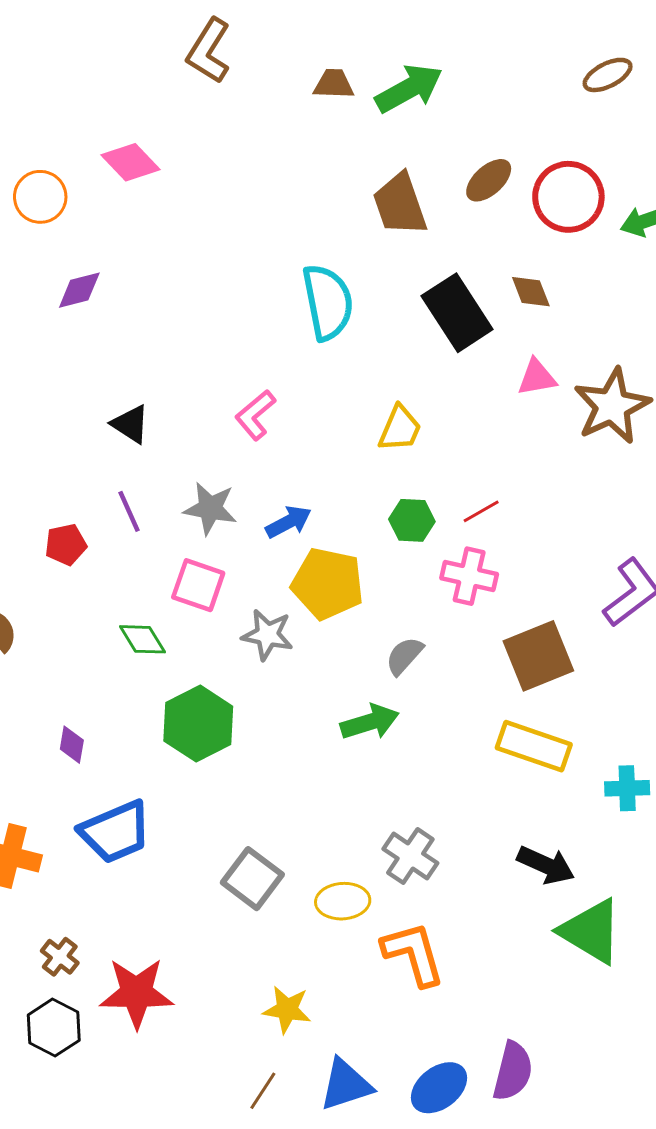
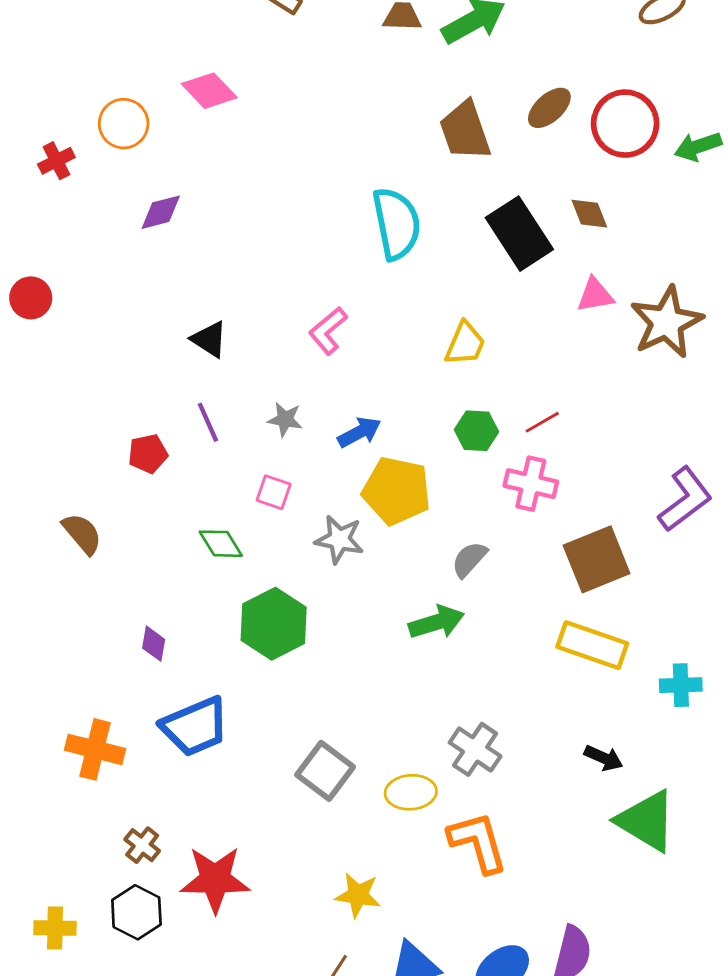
gray star: (210, 508) -> (285, 419), size x0.7
pink square: (198, 585) -> (274, 492), size x0.7
black arrow: (546, 865) -> (604, 758), size x0.7

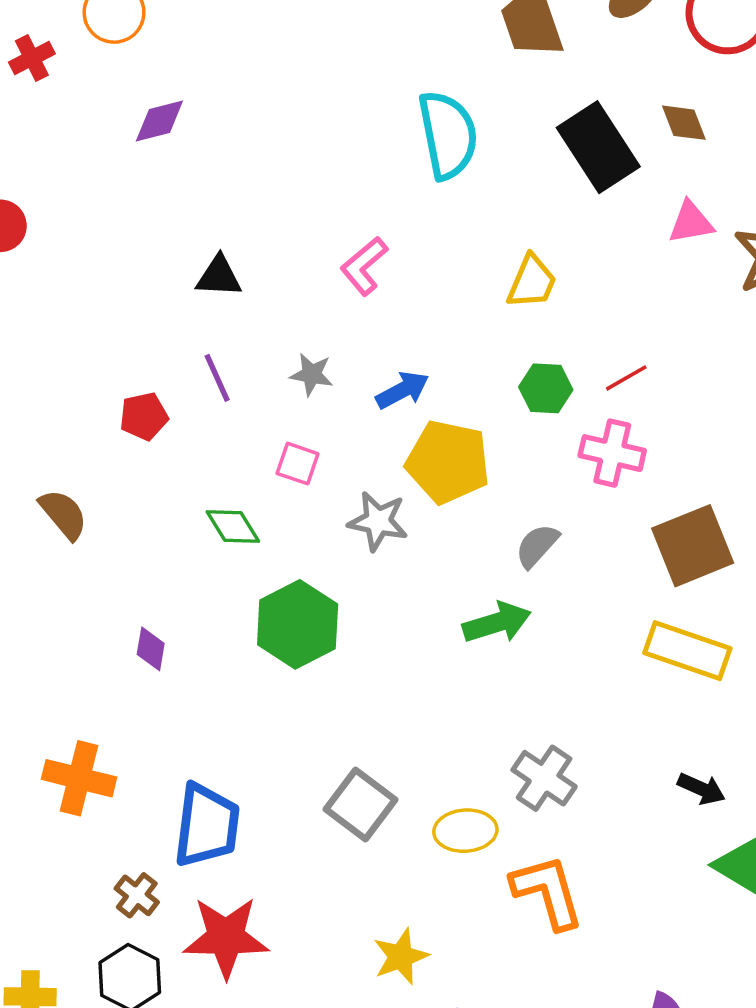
black triangle: (209, 339) -> (219, 277), turned -30
blue trapezoid: (195, 727) -> (207, 825), moved, turned -60
yellow star: (358, 895) -> (401, 957), turned -30

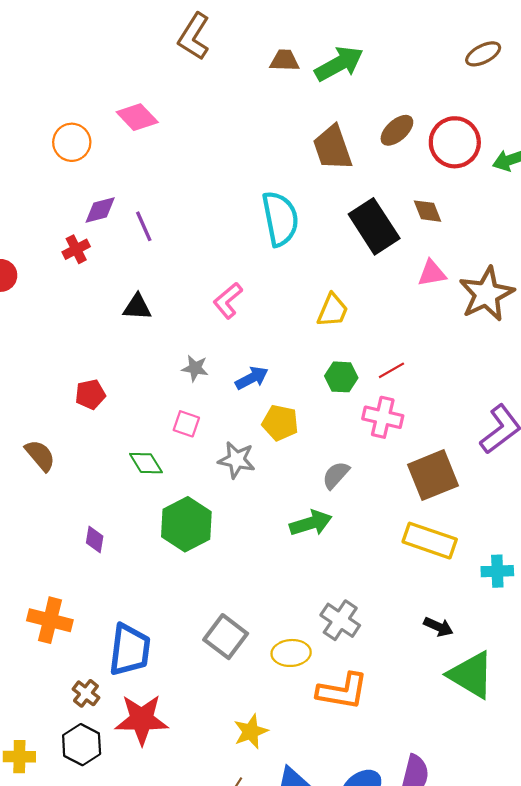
red cross: (32, 58) -> (76, 249), moved
purple line: (217, 378) -> (144, 226), moved
yellow pentagon: (448, 462) -> (280, 423), size x0.7
orange L-shape: (548, 892) -> (342, 691), turned 116

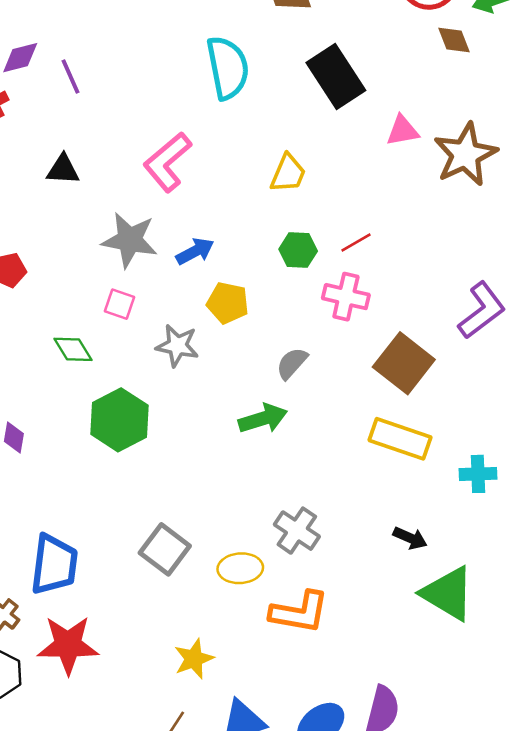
brown diamond: (427, 211) -> (454, 40), moved
pink L-shape: (228, 301) -> (167, 162), size x1.4
gray star: (195, 368) -> (130, 240), size x1.8
brown square: (433, 475) -> (404, 363), turned -30

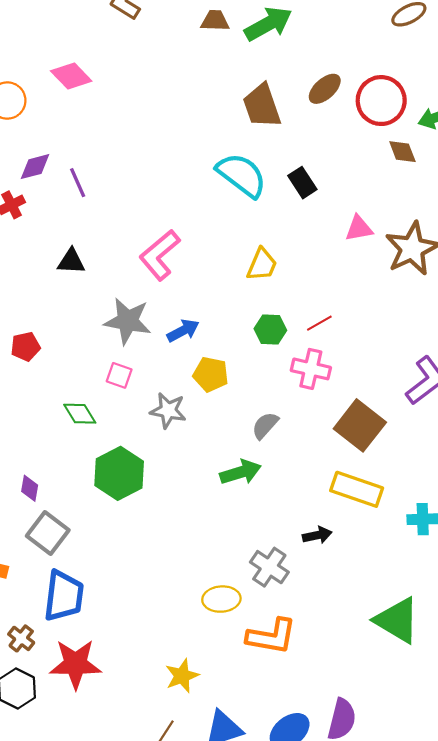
cyan semicircle: (228, 68) -> (242, 175), moved, turned -42
black rectangle: (336, 76) -> (302, 183), size x0.6
black arrow: (410, 538) -> (317, 535), moved, turned -36
gray square: (165, 549) -> (48, 533), moved

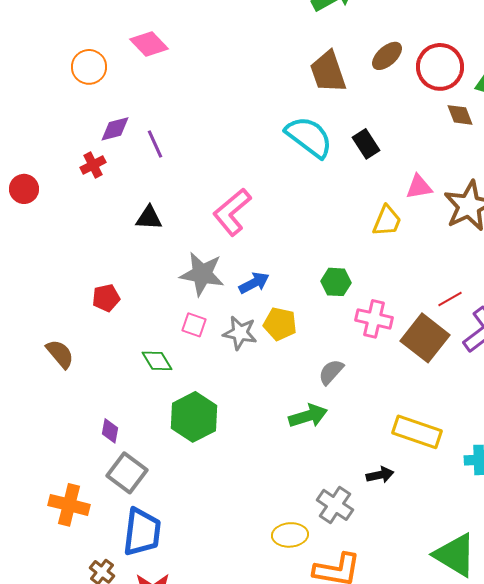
yellow trapezoid: (262, 265) -> (387, 221), moved
red line: (319, 323) -> (450, 299), moved
gray star: (168, 410) -> (240, 333), moved
brown square: (360, 425) -> (425, 338), moved

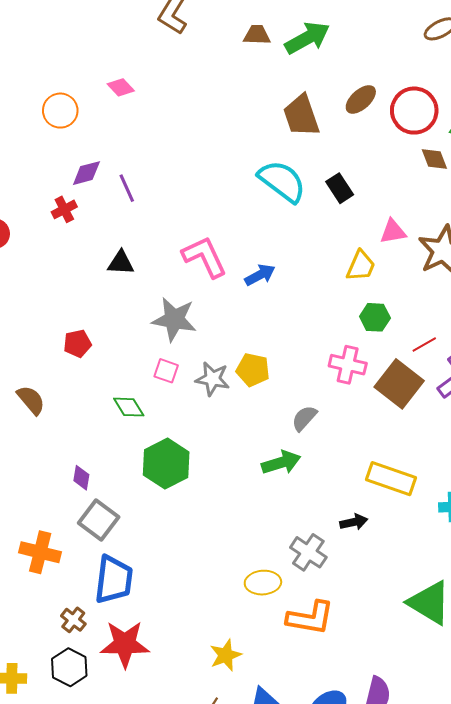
pink diamond: (149, 44) -> (121, 87), size x0.7
pink L-shape: (232, 212) -> (204, 257), turned 105
green hexagon: (336, 282) -> (375, 317), moved
blue arrow: (254, 283) -> (260, 275), moved

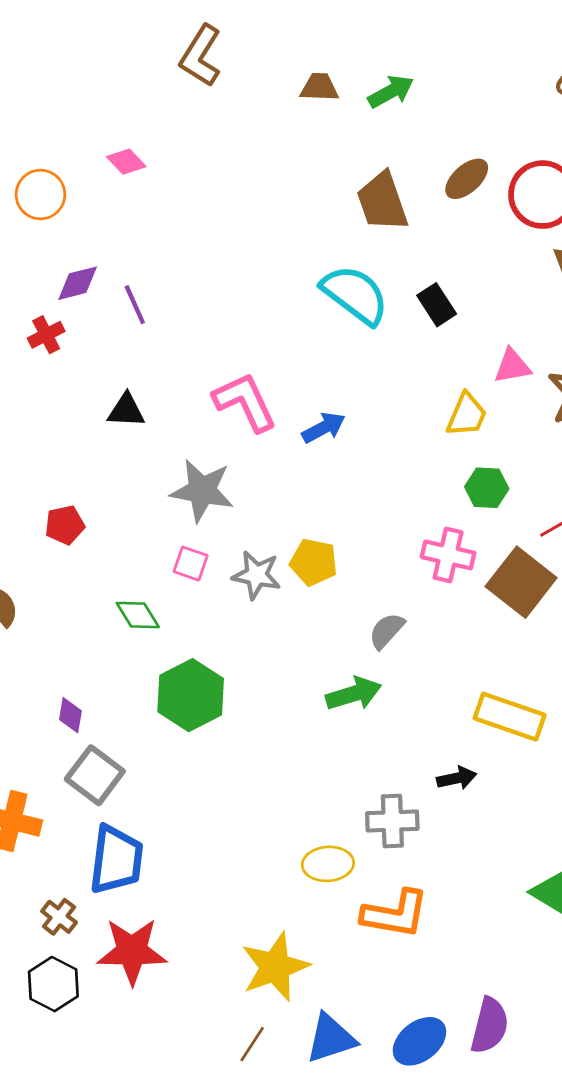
green arrow: (307, 38) -> (391, 92), size x0.7
gray cross: (308, 552) -> (392, 821), turned -36
yellow star: (226, 655) -> (275, 967), size x1.5

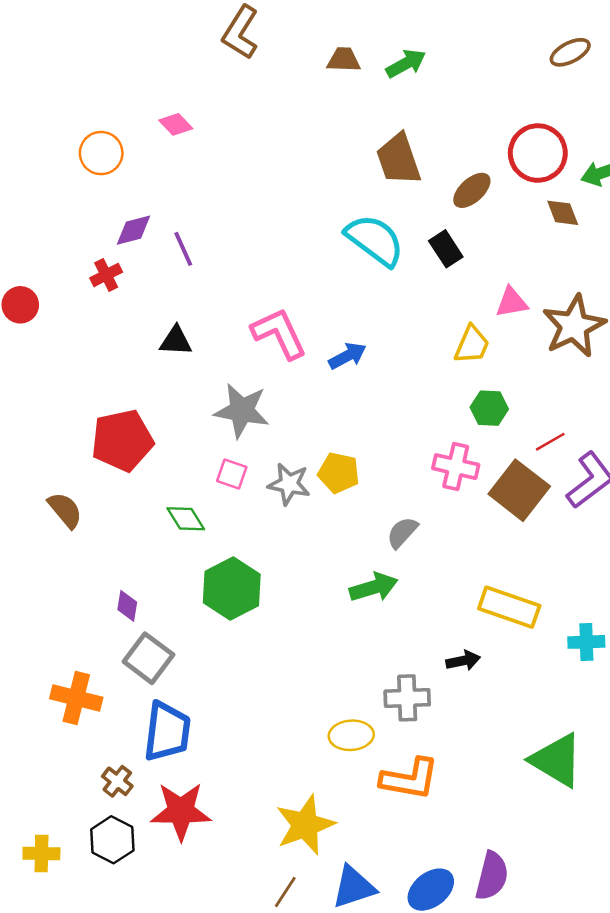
brown ellipse: (467, 179) -> (472, 190), moved
red pentagon: (65, 525) -> (122, 440), size x1.8

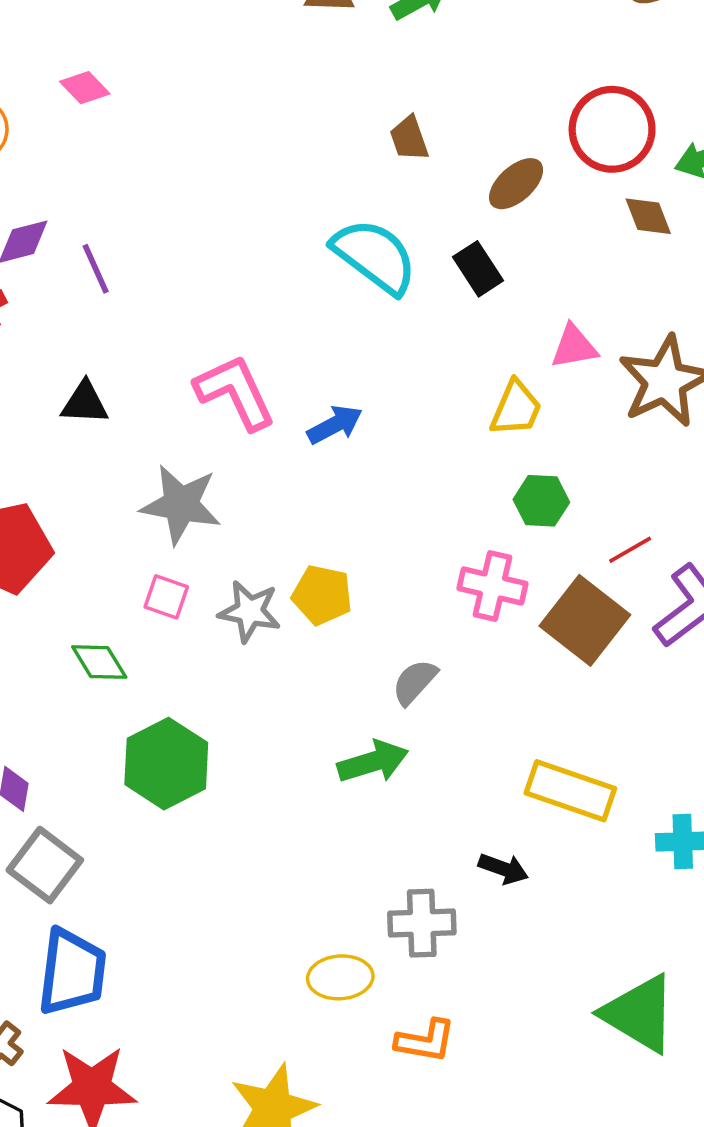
brown trapezoid: (398, 159) -> (409, 138), size x0.6
black arrow: (463, 661) -> (503, 869), turned 32
orange L-shape: (410, 779) -> (425, 1041), size x0.7

